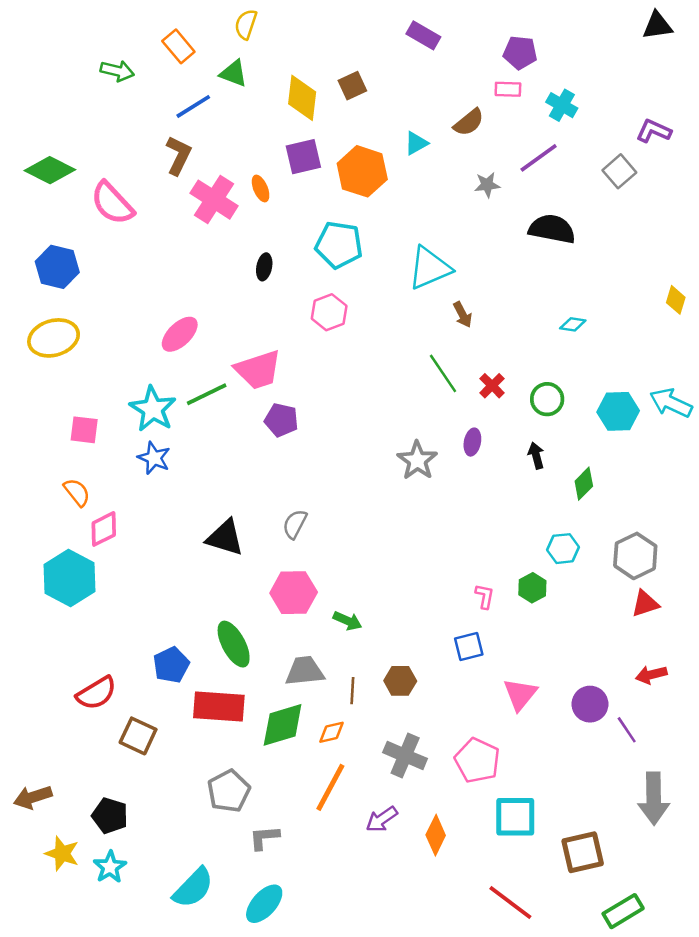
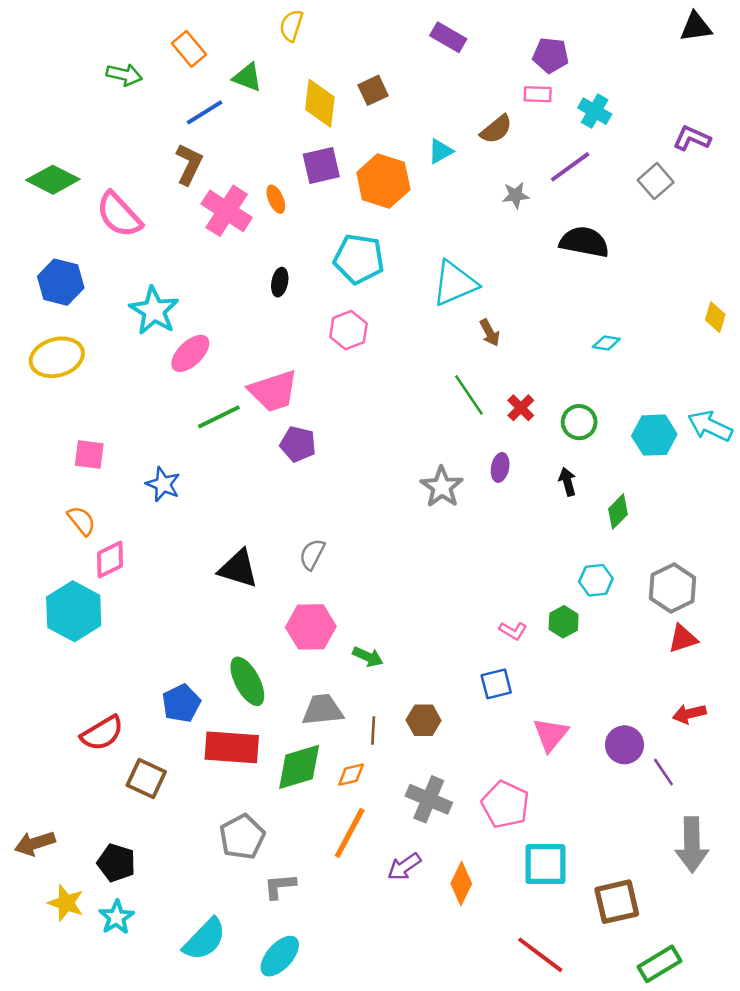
yellow semicircle: (246, 24) -> (291, 25), moved
cyan star: (153, 409) -> (154, 311), moved
pink L-shape: (485, 596) -> (513, 631), turned 110

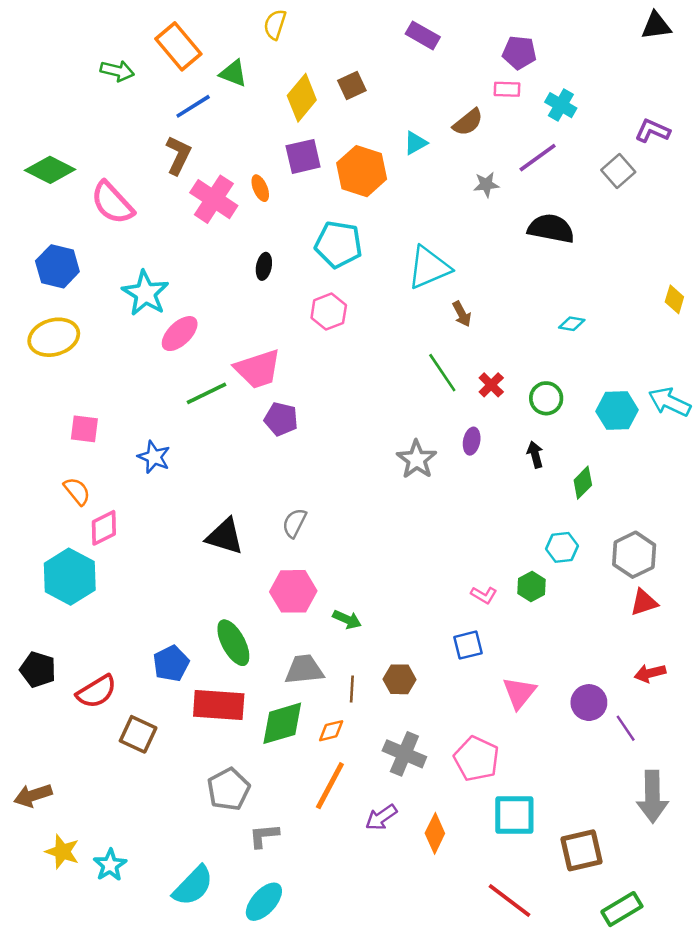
orange rectangle: (189, 49) -> (178, 46), size x1.4
yellow diamond: (320, 103) -> (302, 98), turned 33
black pentagon: (116, 863) -> (38, 670), moved

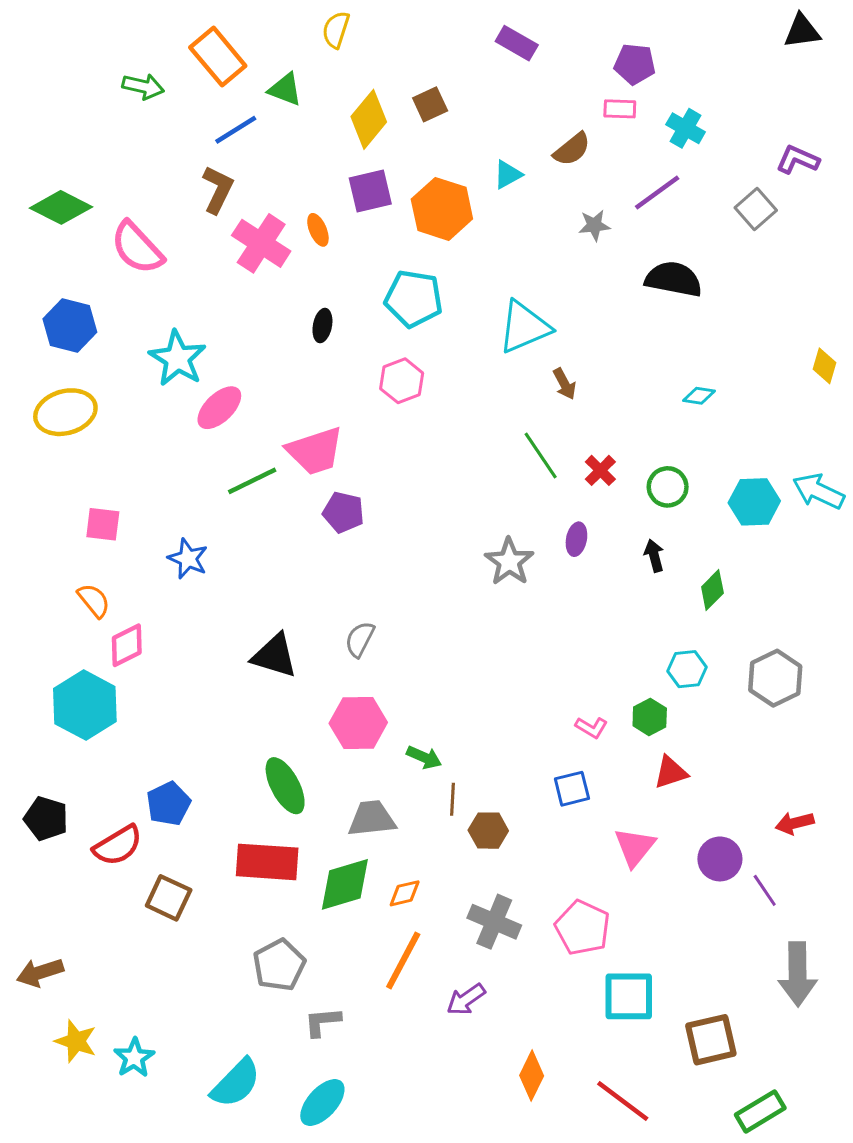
red triangle: (644, 602) -> (671, 772), moved
blue pentagon: (171, 663) -> (169, 804), moved
brown line: (352, 689) -> (452, 799), moved
orange diamond: (435, 833) -> (532, 1076), moved

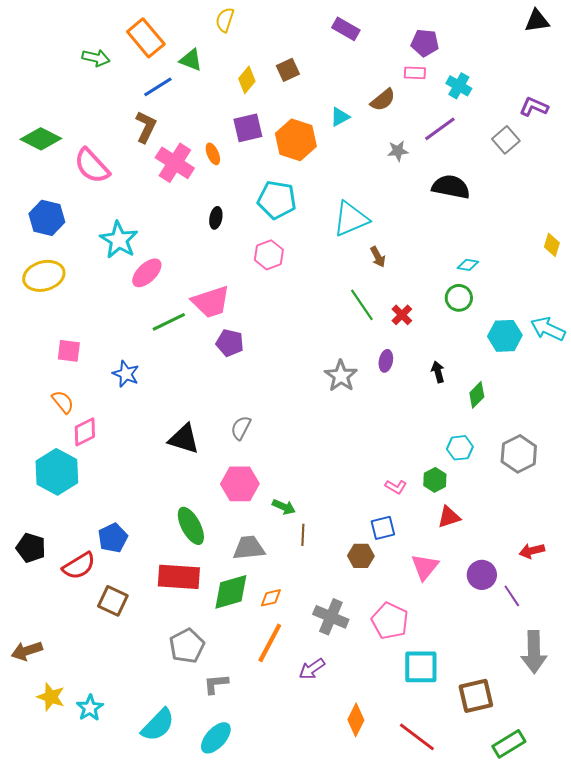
yellow diamond: (369, 119) -> (247, 80), size x0.7
green circle: (668, 487) -> (459, 298), moved
brown hexagon: (488, 831) -> (361, 556), moved

